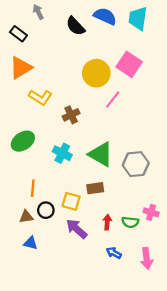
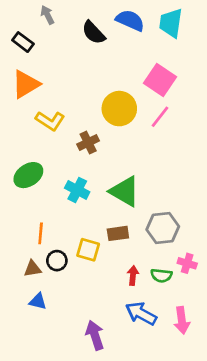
yellow circle: (96, 73) -> (119, 109), moved
pink line: (113, 99) -> (160, 117), moved
gray hexagon: (136, 164) -> (163, 228), moved
purple arrow: (77, 229) -> (95, 335), moved, turned 30
blue arrow: (114, 253) -> (141, 314), size x1.6

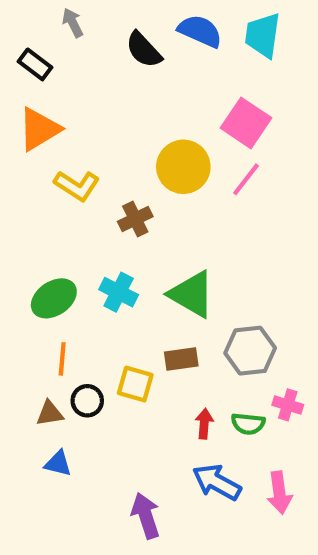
green ellipse: (28, 175) -> (54, 298), moved

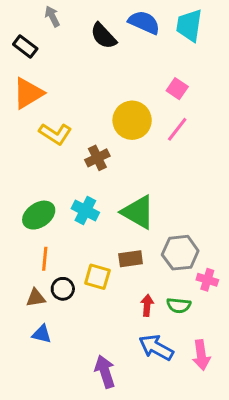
pink square: (246, 123) -> (177, 89), size x0.6
pink cross: (288, 405) -> (207, 280), moved

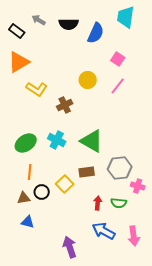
gray arrow: (52, 16) -> (39, 20), moved, turned -32
blue semicircle: (144, 22) -> (96, 33), moved, turned 90
black semicircle: (103, 36) -> (69, 24), turned -48
yellow circle: (132, 120) -> (88, 80), size x0.7
yellow square: (97, 277) -> (65, 184), turned 30

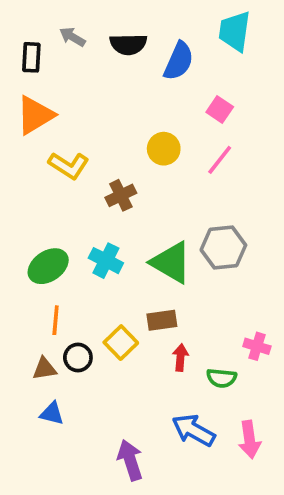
black rectangle: (17, 31) -> (31, 57), turned 56
gray hexagon: (120, 168) -> (223, 248), moved
red arrow: (98, 203) -> (180, 357), moved

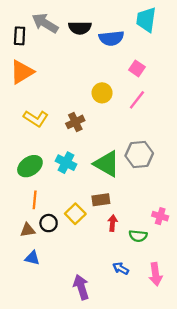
gray arrow: (72, 37) -> (45, 23), size x1.6
blue semicircle: (179, 61) -> (111, 38), turned 60
yellow L-shape: (69, 165) -> (36, 118), moved
blue arrow: (194, 430) -> (121, 268), size x0.6

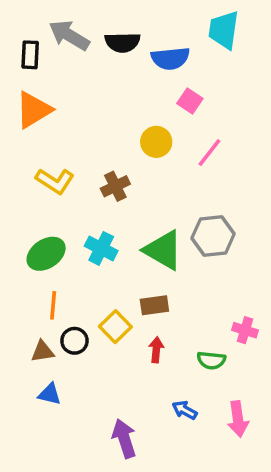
pink square: (137, 68) -> (190, 101), moved
red arrow: (113, 223) -> (156, 350), moved

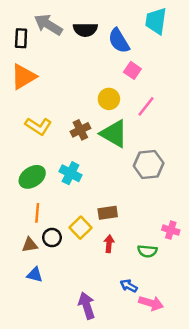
blue semicircle: (170, 58) -> (119, 41), turned 65
green triangle: (163, 250) -> (114, 134), moved
pink arrow: (238, 419) -> (151, 303), moved, turned -65

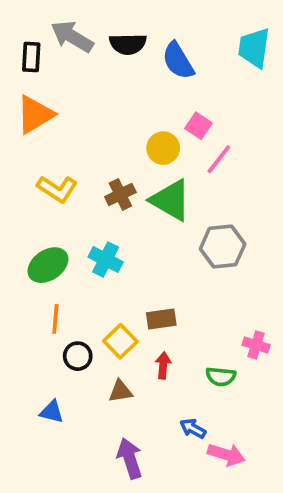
cyan trapezoid: (156, 21) -> (254, 48), moved
pink square: (132, 70) -> (198, 126), moved
brown triangle: (30, 245) -> (120, 391), moved

